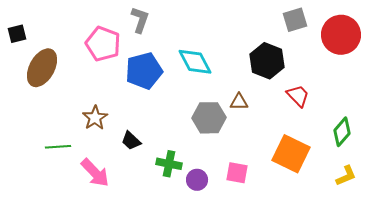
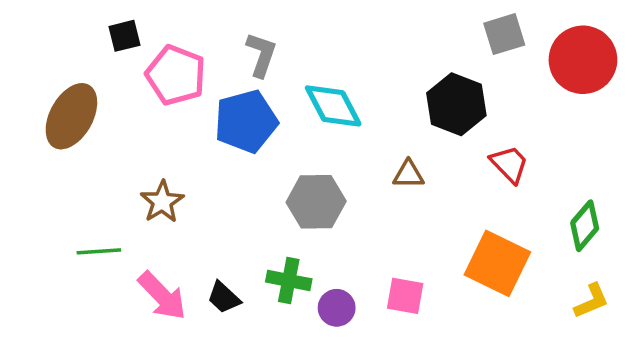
gray L-shape: (140, 20) -> (261, 55), moved
black square: (17, 34) -> (124, 36), moved
gray hexagon: (209, 118) -> (316, 202), moved
black trapezoid: (131, 141) -> (224, 298), moved

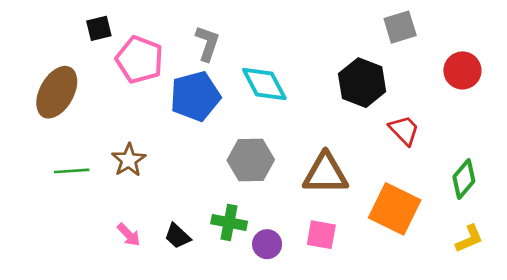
red circle: (583, 60) -> (462, 70), moved, size x0.7
brown triangle: (408, 174) -> (325, 174), moved, size x1.8
green line: (99, 251) -> (72, 171), moved
pink arrow: (162, 296) -> (129, 235), size x0.6

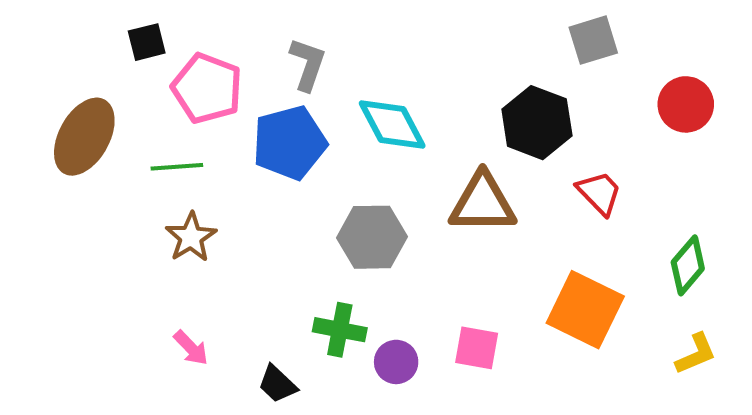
green line: (72, 171) -> (177, 167), moved
brown triangle: (325, 174) -> (483, 203), moved
black trapezoid: (178, 236) -> (277, 384), moved

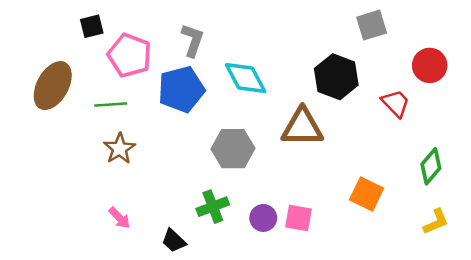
red trapezoid: (599, 193) -> (396, 103), moved
orange square: (585, 310) -> (367, 194), size x0.7
green cross: (340, 330) -> (213, 207), turned -32
purple circle: (396, 362) -> (263, 218), moved

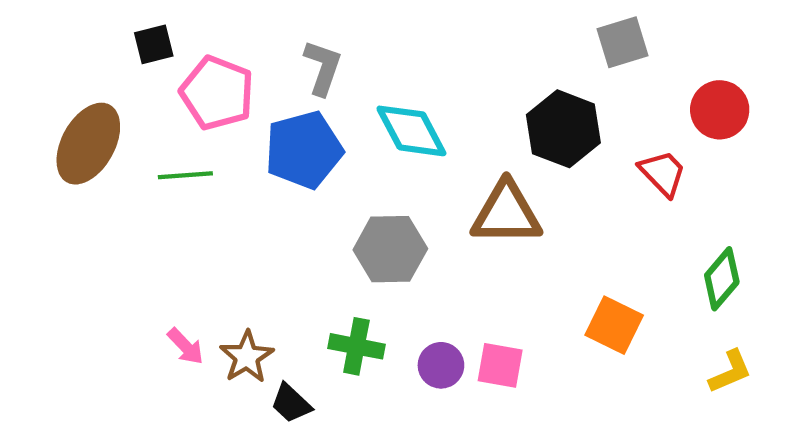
brown star: (120, 149) -> (247, 357), moved
green cross: (213, 207) -> (356, 346), turned 32
pink arrow: (120, 218) -> (185, 346), moved

